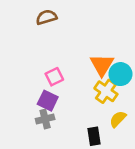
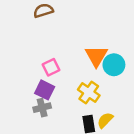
yellow cross: (106, 91) -> (89, 92), moved
yellow semicircle: (118, 119) -> (105, 120), moved

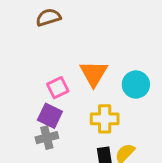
orange triangle: (96, 56) -> (94, 74), moved
yellow cross: (89, 92) -> (105, 119), turned -35

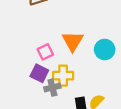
yellow cross: (105, 119) -> (63, 76), moved
gray cross: (47, 138) -> (52, 88), moved

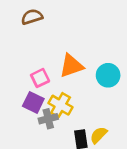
orange triangle: (73, 41) -> (71, 66), turned 40
yellow cross: (63, 76) -> (60, 105), turned 30

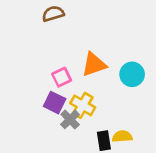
gray cross: (48, 119) -> (70, 119), turned -30
yellow semicircle: (99, 135) -> (122, 136), turned 42

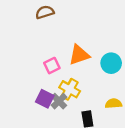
purple square: (55, 103) -> (45, 99), moved
yellow semicircle: (122, 136) -> (114, 103), moved

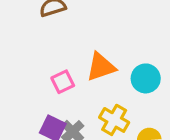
yellow cross: (70, 89) -> (114, 120), moved

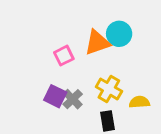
cyan circle: (146, 78) -> (119, 34), moved

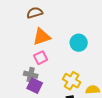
orange triangle: (97, 43) -> (42, 37), moved
gray cross: (73, 99) -> (31, 75), moved, turned -32

